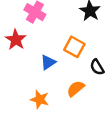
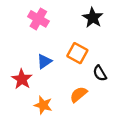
red star: (16, 40) -> (22, 79), moved
blue triangle: (48, 62) -> (44, 61), moved

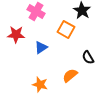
orange square: (77, 53) -> (66, 29), moved
red star: (22, 79) -> (16, 34), moved, turned -30

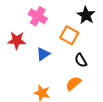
black semicircle: (88, 57) -> (81, 60), moved

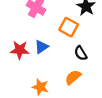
red star: (17, 40) -> (20, 50), moved

